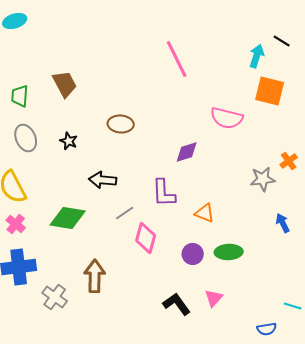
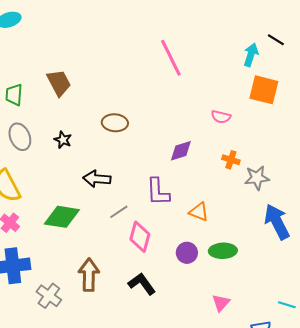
pink semicircle: (227, 118) -> (221, 117), size x0.6
orange cross: (289, 161) -> (231, 160), moved, turned -36
blue arrow: (283, 223) -> (277, 222), size x1.8
pink triangle: (214, 298) -> (221, 303), moved
black L-shape: (177, 304) -> (142, 284), moved

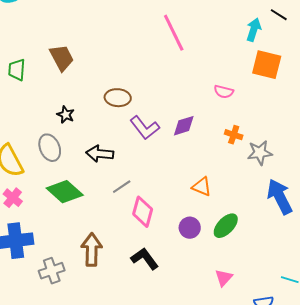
gray ellipse: (20, 137) -> (50, 148), moved
purple L-shape: (158, 192) -> (145, 128), moved, turned -36
green diamond: (62, 217) -> (65, 192), turned 33
green ellipse: (223, 251) -> (226, 226), turned -44
gray cross: (49, 296) -> (52, 271), turned 35

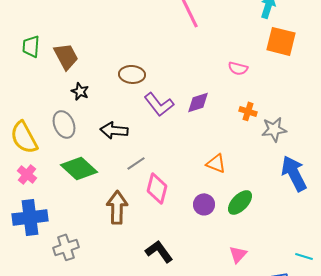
brown trapezoid: (62, 58) -> (66, 56), moved
brown arrow: (92, 250) -> (117, 207), moved
black L-shape: (145, 259) -> (159, 251), moved

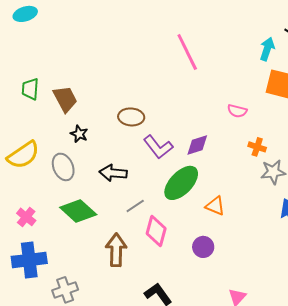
orange cross: (248, 111) -> (257, 147), moved
yellow semicircle: (24, 137) -> (23, 155), moved, turned -96
green ellipse: (240, 202) -> (181, 183), moved, size x1.4

